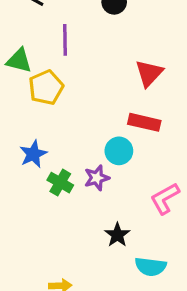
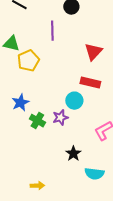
purple line: (65, 40) -> (52, 31), moved

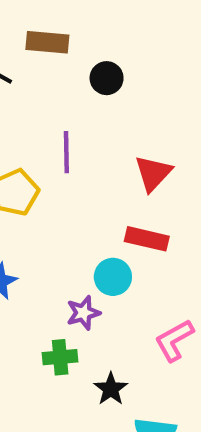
purple line: (52, 31) -> (66, 152), moved
green cross: (37, 121) -> (60, 357), moved, turned -35

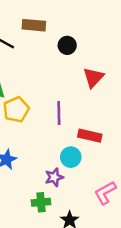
purple line: (66, 152) -> (59, 113), moved
red triangle: (153, 173) -> (93, 77), moved

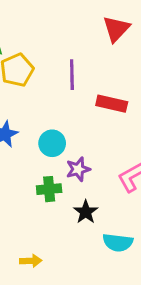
cyan circle: (71, 157) -> (52, 143), moved
purple star: (54, 177) -> (78, 169), moved

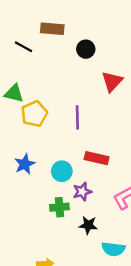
red rectangle: (112, 104) -> (97, 158), moved
black star: (86, 212) -> (88, 225), turned -30

